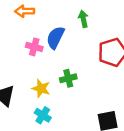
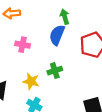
blue semicircle: (55, 38) -> (57, 35), moved

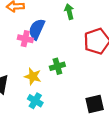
blue semicircle: (57, 35) -> (37, 29), moved

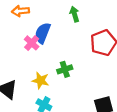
pink cross: (25, 39) -> (32, 43), turned 32

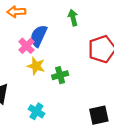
yellow star: (41, 80) -> (36, 66), moved

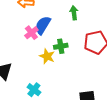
yellow star: (36, 66) -> (47, 56), moved
green cross: (60, 75) -> (61, 46), moved

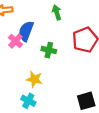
green cross: (61, 46) -> (49, 50), turned 32
yellow star: (47, 56) -> (34, 79), moved

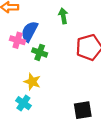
pink cross: (15, 41) -> (17, 40), turned -32
green cross: (49, 50) -> (40, 52), moved

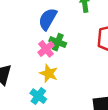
pink cross: (17, 40) -> (46, 49), moved, turned 32

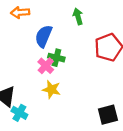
cyan cross: (38, 96) -> (19, 113), moved

